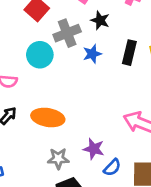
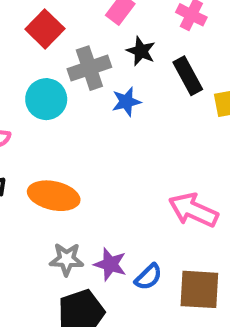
black rectangle: (129, 53) -> (188, 76), moved, turned -45
purple star: (94, 149) -> (110, 264), moved

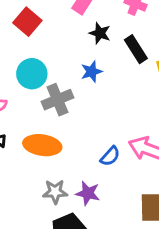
gray cross: (89, 68) -> (58, 100), moved
blue semicircle: (148, 277) -> (110, 156), moved

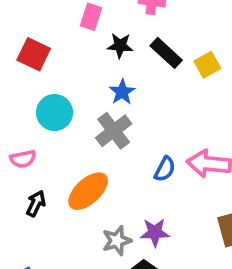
gray cross: (58, 100) -> (114, 131), moved
orange ellipse: (42, 145) -> (88, 191), turned -36
blue semicircle: (110, 156) -> (165, 169), moved

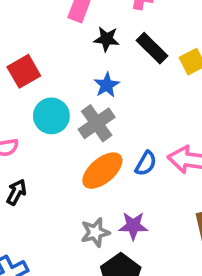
red square: (34, 54) -> (24, 71), moved, turned 32
cyan circle: (55, 113) -> (51, 116), moved
orange ellipse: (88, 191) -> (102, 171), moved

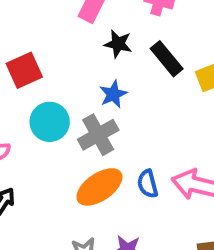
blue semicircle: (146, 163) -> (148, 184), turned 130

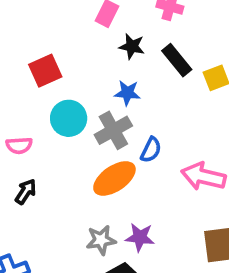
blue star: (113, 94) -> (127, 93), turned 30
blue semicircle: (148, 184) -> (151, 150), moved, turned -140

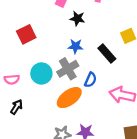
black rectangle: (177, 60) -> (107, 54), moved
cyan circle: (69, 118) -> (41, 73), moved

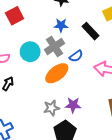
blue semicircle: (90, 80) -> (76, 56), turned 32

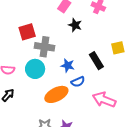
blue star: (61, 25) -> (68, 65), moved
gray cross: (55, 47) -> (45, 47), moved, turned 30

